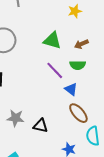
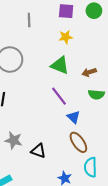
yellow star: (75, 11) -> (66, 37), moved
green semicircle: (78, 65) -> (96, 95), moved

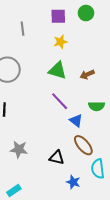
green semicircle: (96, 95) -> (97, 106), moved
black triangle: (38, 151) -> (57, 158), moved

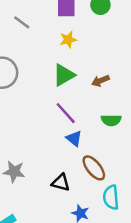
gray line: (23, 29) -> (22, 22), turned -48
green triangle: (57, 70) -> (64, 75), turned -48
blue triangle: (76, 121) -> (74, 138), moved

